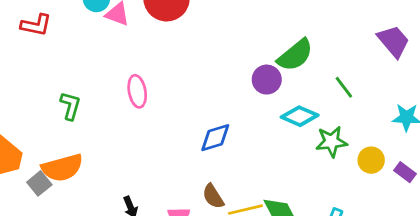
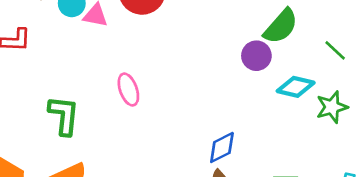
green L-shape: (70, 106) -> (64, 115), size x1.4
blue diamond: (215, 138) -> (222, 147), moved

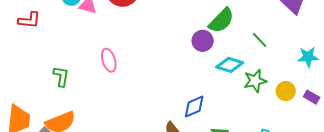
green L-shape: (64, 115) -> (61, 76), size x0.7
blue diamond: (222, 147) -> (194, 107), moved

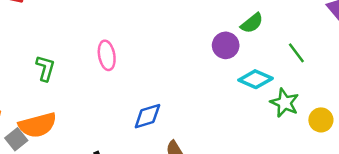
green semicircle: (221, 21) -> (252, 23), size x0.7
green star: (255, 81) -> (285, 103), turned 30
blue diamond: (194, 107) -> (147, 116), moved

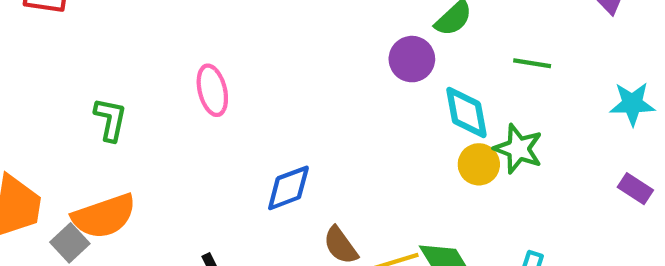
green line: (296, 53) -> (532, 63), turned -40
cyan diamond: (256, 79) -> (466, 112), turned 60
yellow circle: (321, 120) -> (479, 164), moved

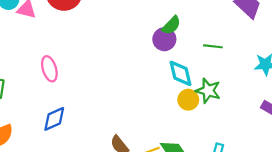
purple circle: (412, 59) -> (164, 39), moved
blue diamond: (288, 188) -> (54, 119), moved

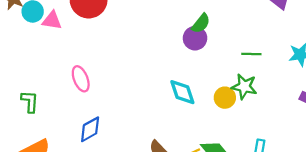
green line: (213, 46) -> (251, 54), moved
cyan diamond: (181, 73) -> (182, 92), moved

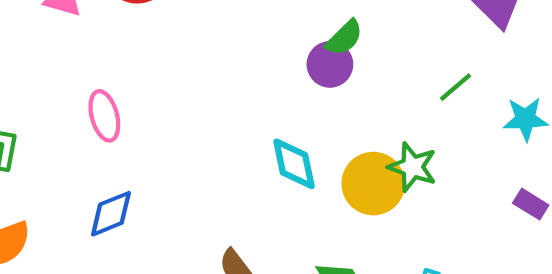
green line: (251, 54) -> (456, 87), moved, turned -48
yellow circle: (225, 98) -> (373, 184), size x1.5

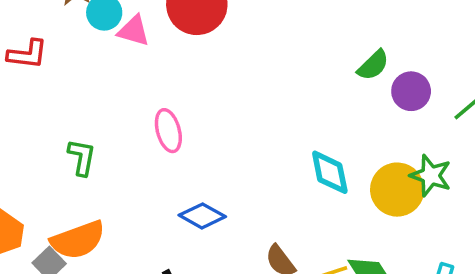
purple circle: (330, 64) -> (411, 91), moved
blue diamond: (111, 214) -> (202, 216), moved, turned 51

